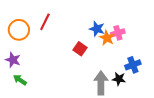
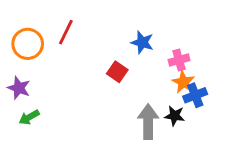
pink cross: (118, 33) -> (179, 60), moved
orange star: (107, 38) -> (183, 82), moved
green arrow: (20, 80) -> (29, 117), turned -64

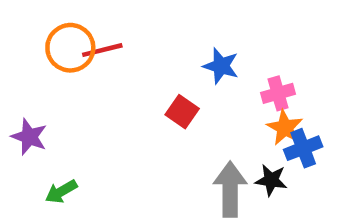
red line: (66, 32) -> (102, 50), turned 50
orange circle: (28, 44) -> (70, 48), moved
green arrow: (29, 117) -> (61, 192), moved

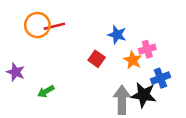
orange star: (285, 128) -> (133, 60), moved
black star: (271, 180) -> (144, 95), size x1.5
green arrow: (61, 192) -> (46, 91), moved

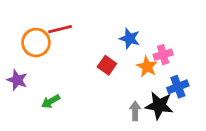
orange circle: (37, 25) -> (36, 43), moved
gray arrow: (122, 100) -> (135, 111), size x0.6

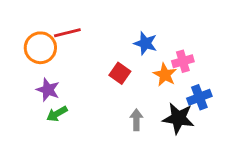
purple star: (17, 80) -> (48, 90), moved
gray arrow: (135, 111) -> (136, 120), moved

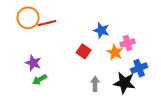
orange circle: (40, 48) -> (28, 18), moved

